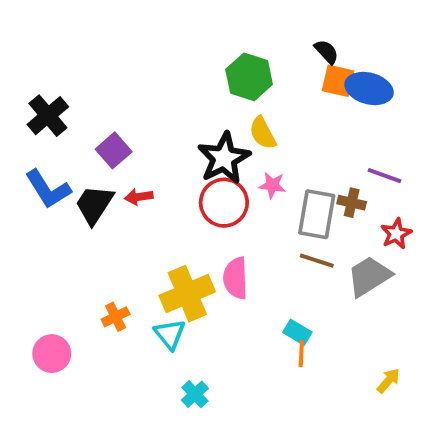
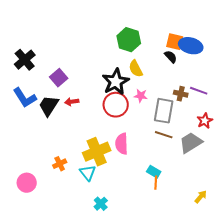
black semicircle: (326, 52) -> (171, 57), moved
brown cross: (352, 203) -> (181, 94), moved

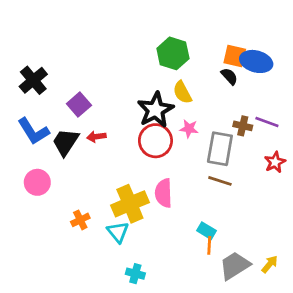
gray trapezoid: (191, 143) -> (235, 266), moved
pink circle: (27, 183) -> (37, 182), moved
cyan cross: (101, 204) -> (135, 274), turned -32

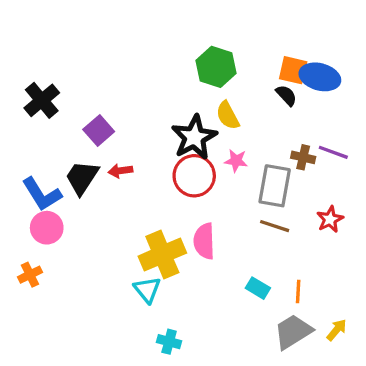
blue L-shape: (33, 131) -> (42, 194), moved
red star: (275, 162) -> (330, 219), moved
orange cross: (80, 220) -> (30, 275), moved
orange line: (209, 245) -> (298, 291), moved

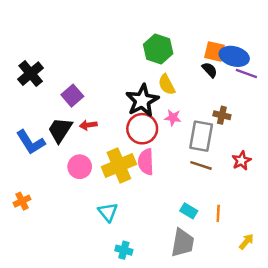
purple line: (333, 152) -> (246, 74), moved
pink circle: (47, 228) -> (80, 167), moved
pink semicircle: (204, 241) -> (146, 162), moved
yellow cross: (162, 255) -> (119, 165), moved
gray trapezoid: (293, 332) -> (183, 243), moved, turned 132

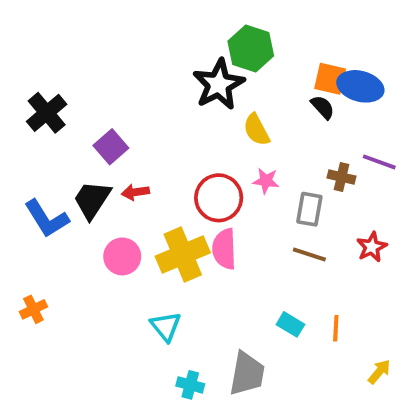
green hexagon: (158, 49) -> (251, 49), moved
purple line: (246, 74) -> (379, 162), moved
black star: (142, 100) -> (219, 84), moved
gray rectangle: (201, 136) -> (309, 209), size x0.7
gray trapezoid: (183, 243) -> (247, 374), moved

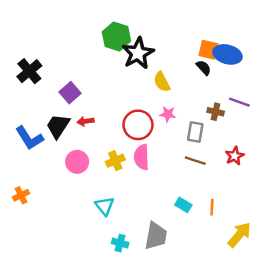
green hexagon: (251, 49) -> (116, 37), moved
yellow cross: (183, 255) -> (115, 161), size x0.6
yellow arrow: (379, 372) -> (239, 235), size x1.6

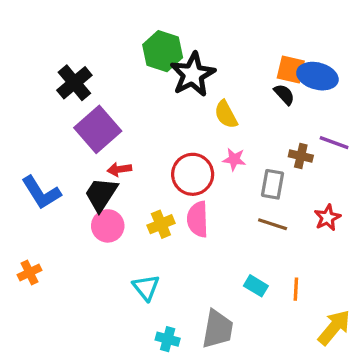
black cross: (29, 71) -> (74, 83), moved
purple square: (70, 93) -> (98, 129), size x1.5
black trapezoid: (58, 126) -> (101, 194), moved

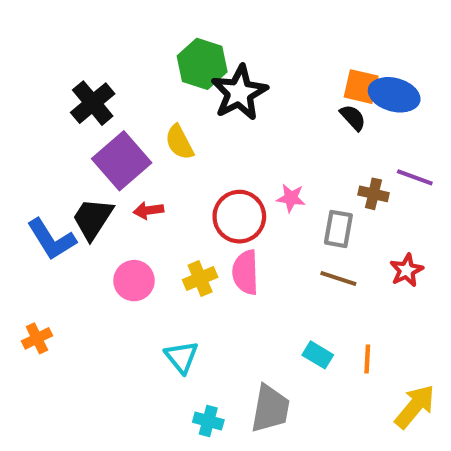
yellow semicircle: (226, 114) -> (179, 142), moved
black trapezoid: (101, 194) -> (93, 219), moved

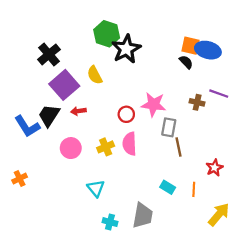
pink star: (291, 198) -> (153, 105), size x1.6
red circle: (239, 217) -> (126, 114), size x0.6
gray rectangle: (338, 229) -> (169, 127), moved
red star: (407, 270) -> (214, 168), moved
brown line: (338, 279) -> (179, 147), turned 60

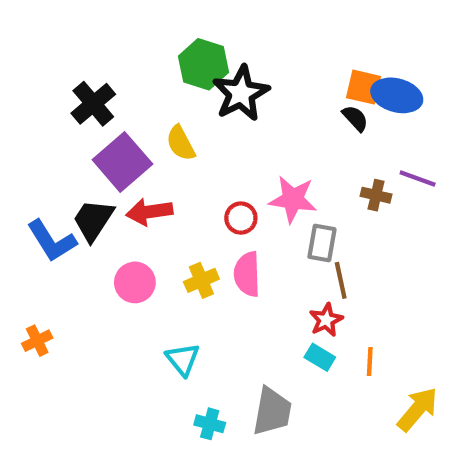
red arrow: (78, 111) -> (149, 212), size x1.5
red star: (214, 168) -> (326, 320), moved

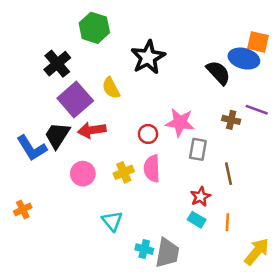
green hexagon: (203, 64) -> (94, 28), moved
orange square: (364, 87) -> (258, 42), moved
black semicircle: (355, 118) -> (218, 73), size x1.5
brown line: (341, 280) -> (229, 174), moved
cyan cross: (210, 424) -> (144, 249), moved

